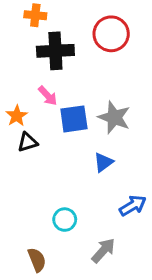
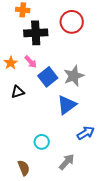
orange star: (17, 116) -> (11, 63), moved
gray star: (114, 117) -> (74, 76), turned 30
blue square: (74, 119) -> (48, 77), turned -30
blue triangle: (103, 162) -> (67, 105), size x1.5

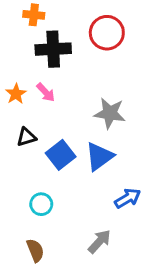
gray star: (74, 76) -> (110, 113), turned 30
blue square: (48, 77) -> (61, 155), moved
cyan circle: (42, 142) -> (41, 204), moved

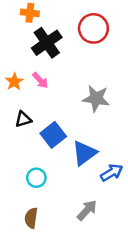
black cross: (53, 49) -> (47, 43), turned -32
blue triangle: (99, 156) -> (84, 153), moved
brown semicircle: (35, 250) -> (31, 218), turned -150

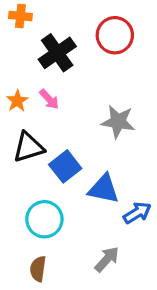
orange cross: (30, 13) -> (20, 16), moved
black triangle: (23, 119) -> (28, 147), size x1.5
blue triangle: (84, 153) -> (104, 189), turned 48
cyan circle: (36, 178) -> (44, 219), size x1.5

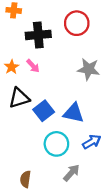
black cross: (57, 53) -> (38, 35), turned 30
gray star: (118, 122) -> (89, 69), moved
blue triangle: (104, 189) -> (74, 113), moved
cyan circle: (44, 219) -> (56, 144), moved

